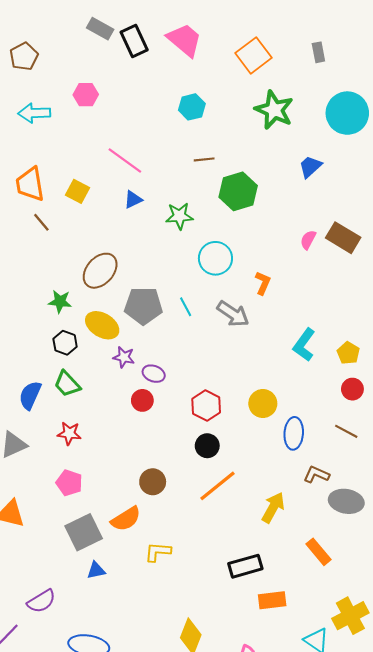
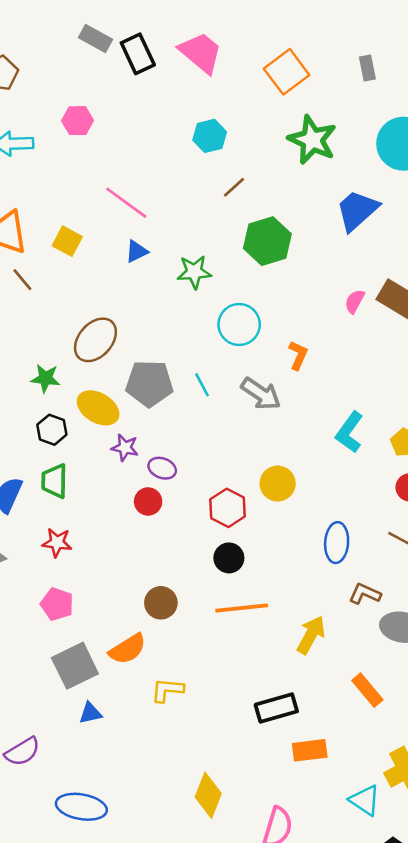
brown line: (204, 159) -> (234, 187), moved, turned -36
blue trapezoid: (310, 167) -> (357, 210), size x1.5
green trapezoid: (67, 384) -> (54, 481), turned 44
yellow circle: (263, 403) -> (278, 484), moved
orange line: (218, 486) -> (242, 608), turned 33

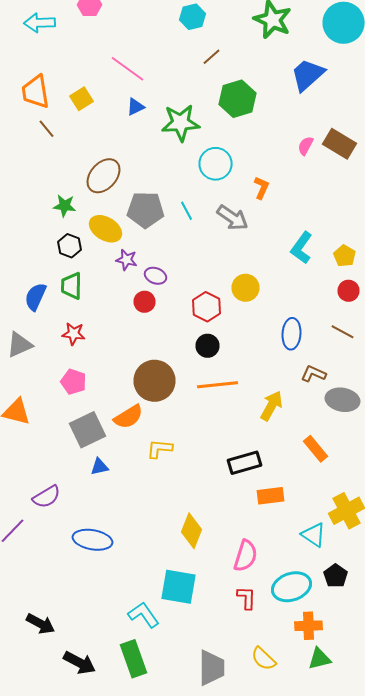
yellow square: (67, 241) -> (82, 99), turned 30
green star: (194, 272) -> (180, 123), size x1.4
brown circle: (161, 603) -> (154, 381), size x1.6

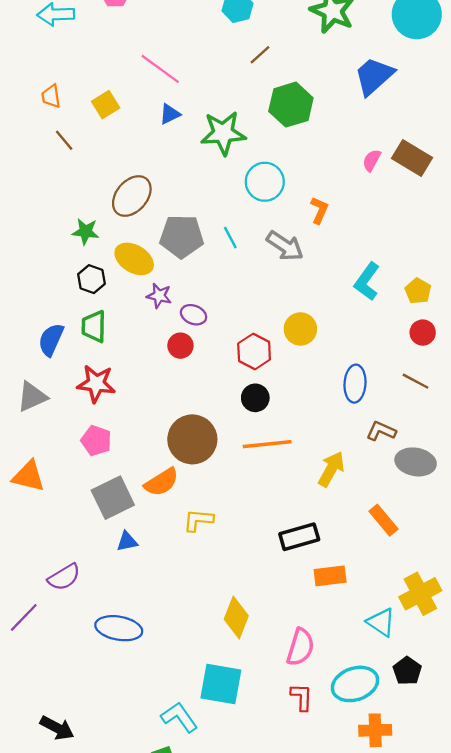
orange trapezoid: (36, 92) -> (51, 96), size x0.6
red star: (74, 334) -> (96, 384), size x1.4

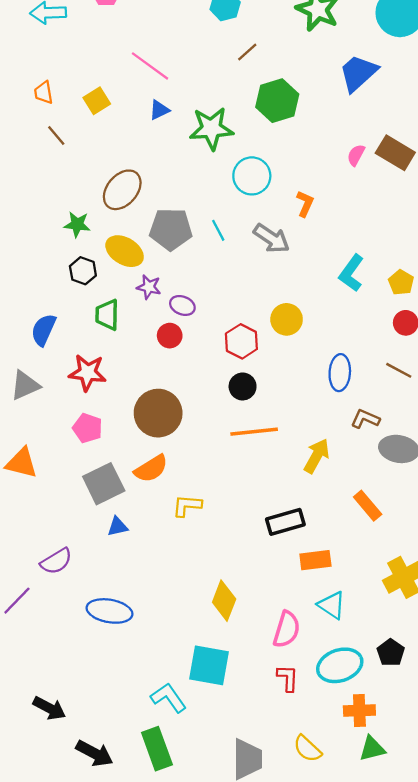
green trapezoid: (94, 327) -> (107, 315), moved
brown circle: (192, 439) -> (158, 413), moved
cyan triangle: (381, 622) -> (332, 605), moved

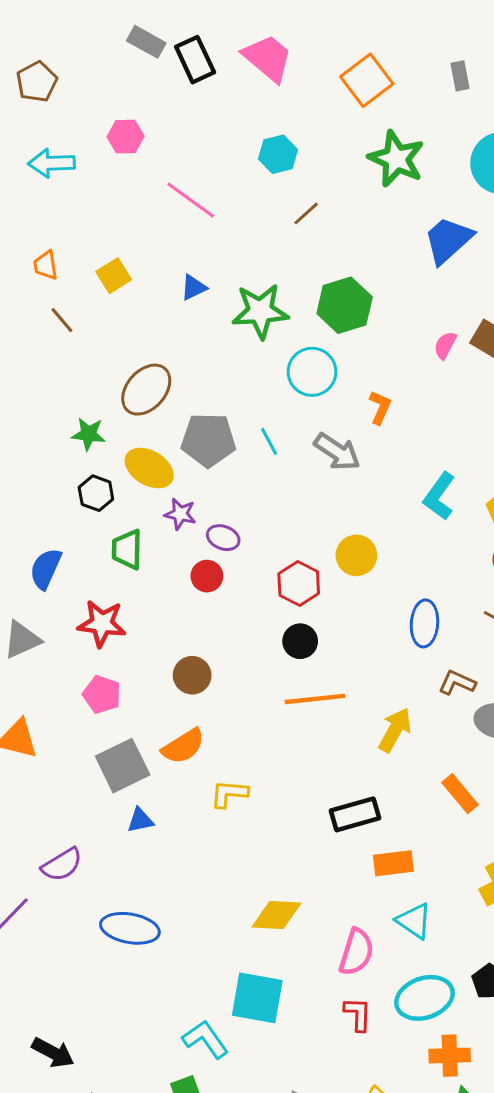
pink line: (150, 66) -> (191, 200), moved
green hexagon: (277, 101) -> (345, 305), moved
brown circle: (158, 413) -> (192, 675), size x0.6
yellow diamond: (224, 601) -> (276, 915), turned 72

